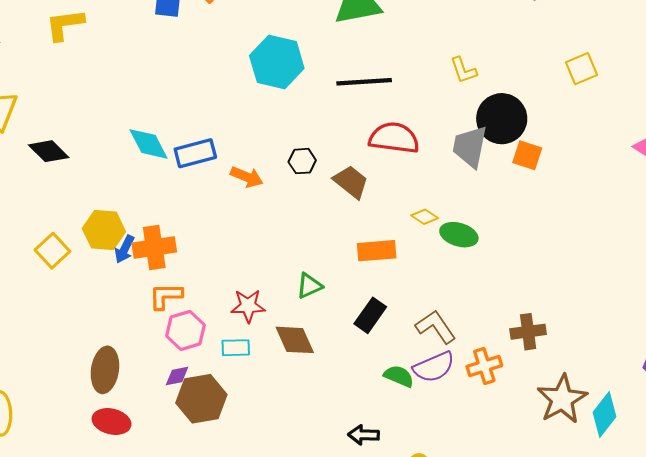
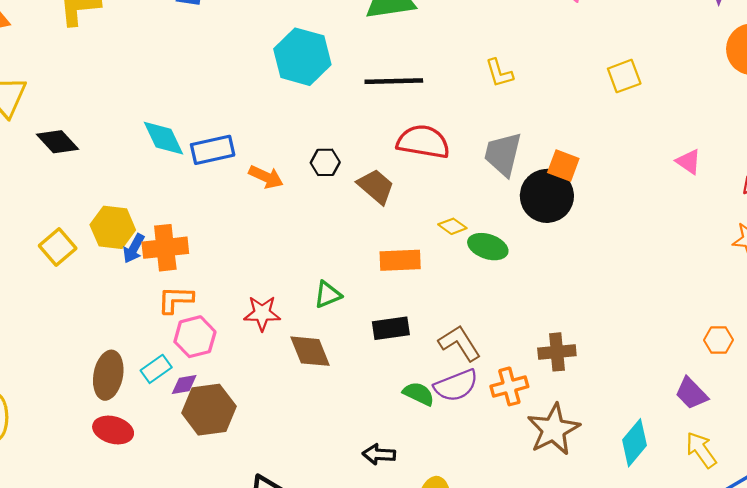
black circle: (502, 119) -> (547, 196), moved
black rectangle: (370, 315) -> (391, 328), turned 44
cyan rectangle: (236, 348) -> (156, 369), moved, turned -36
brown star: (562, 399) -> (553, 429), moved

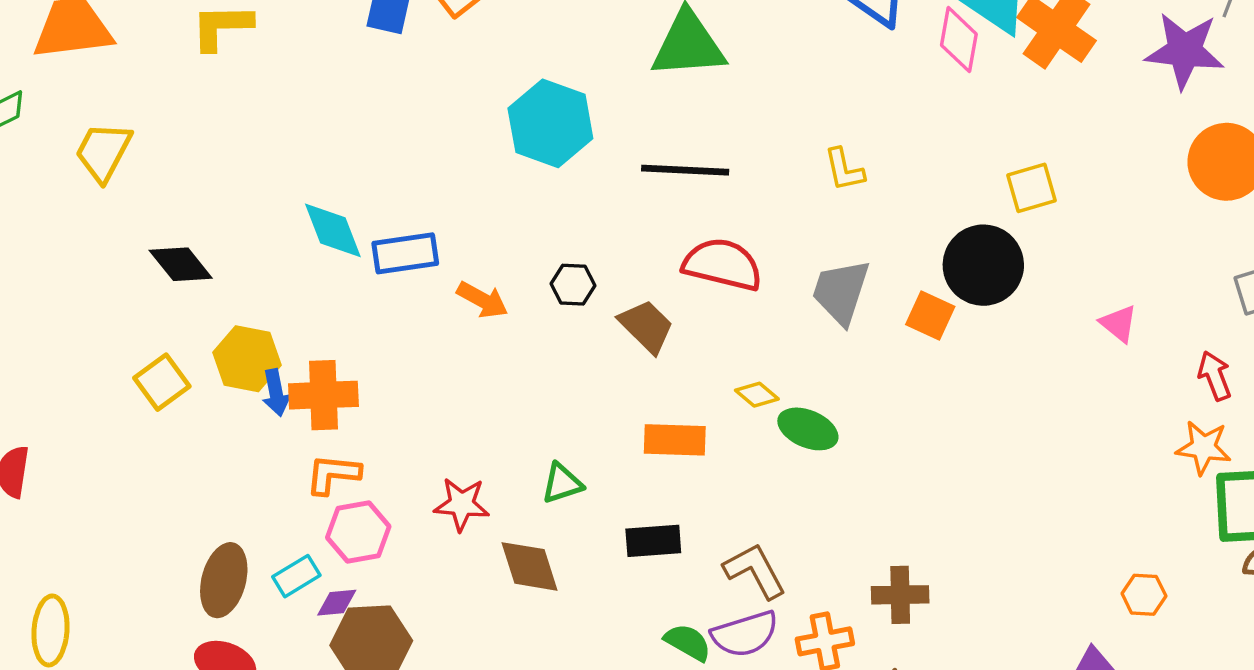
black diamond: (58, 142) -> (181, 264), moved
black circle: (547, 196) -> (983, 265), moved
blue arrow: (134, 248) -> (276, 393), turned -44

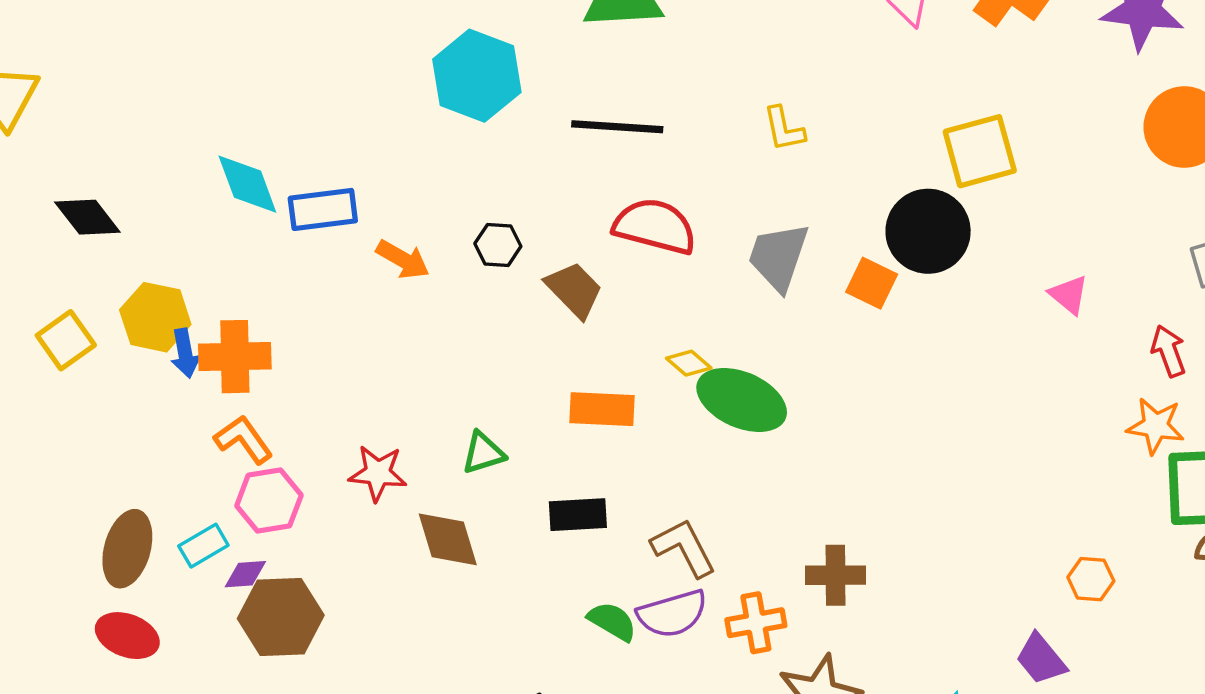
yellow square: (1031, 188) -> (980, 151), size x1.4
green ellipse: (808, 429) -> (742, 400), size x1.4
orange L-shape: (333, 474) -> (243, 439), turned 48

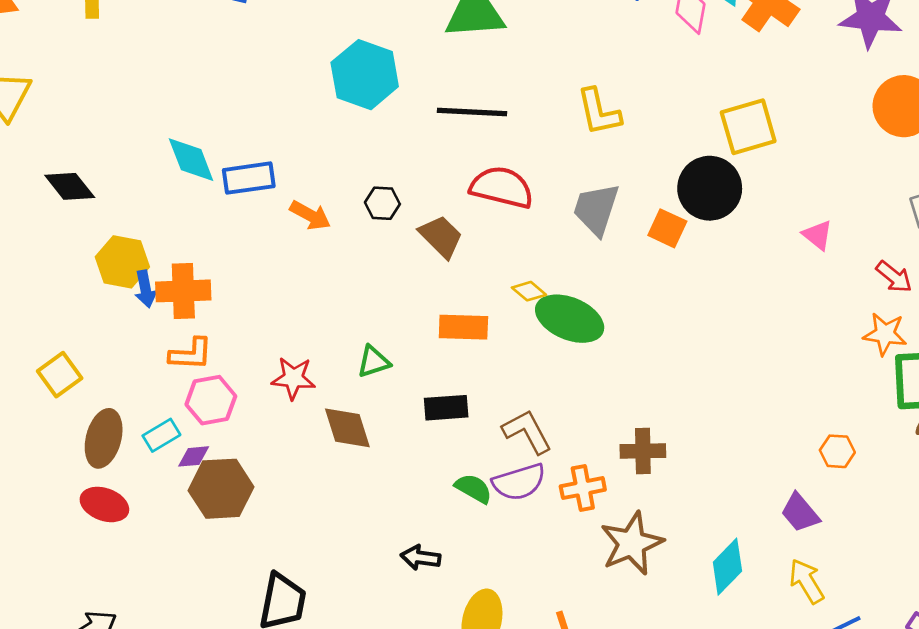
yellow L-shape: (784, 129) -> (599, 112), size x1.4
yellow square: (66, 340) -> (60, 375), moved
red arrow: (1169, 351) -> (894, 277), turned 150
orange L-shape: (243, 439) -> (191, 354), turned 129

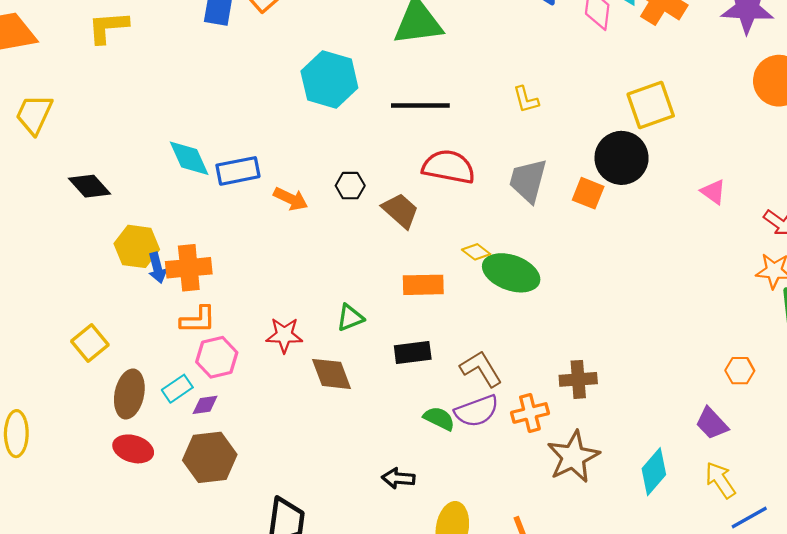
yellow L-shape: (599, 112) -> (526, 100), size x0.7
brown hexagon: (221, 489) -> (210, 457), moved

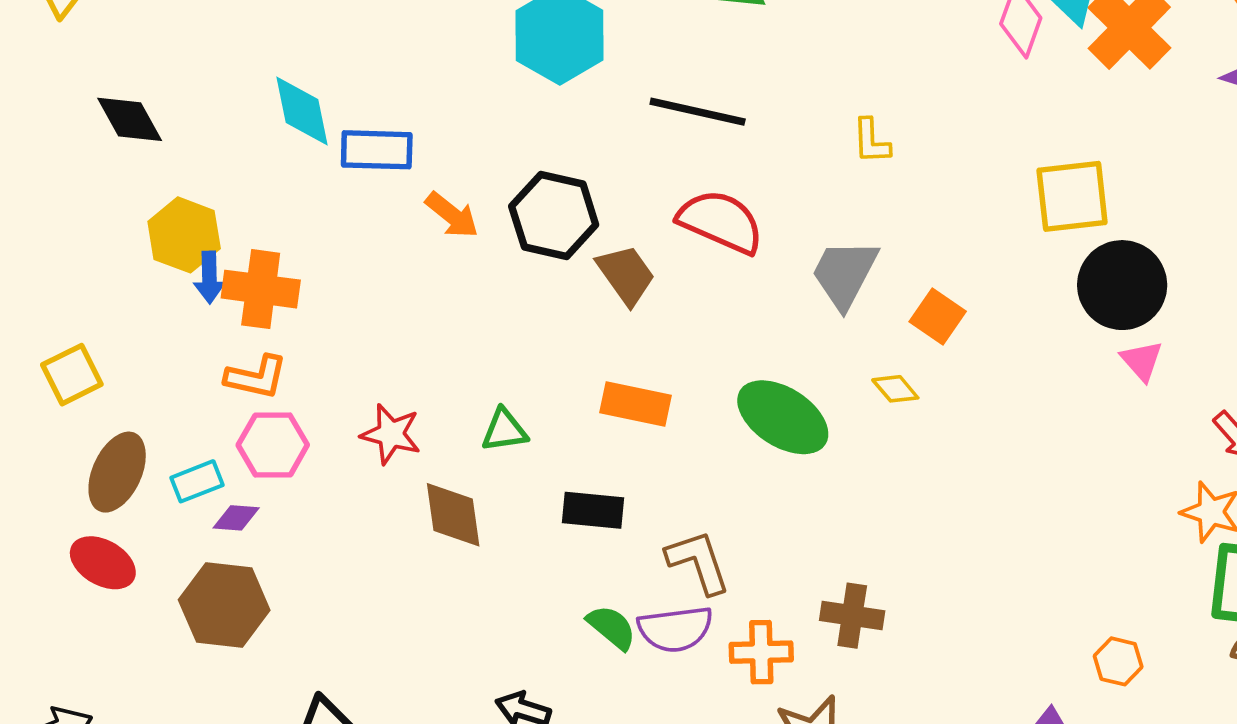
black circle: (622, 158) -> (1122, 285), moved
black hexagon: (350, 186) -> (554, 216), size x1.8
yellow diamond: (476, 252) -> (895, 389), moved

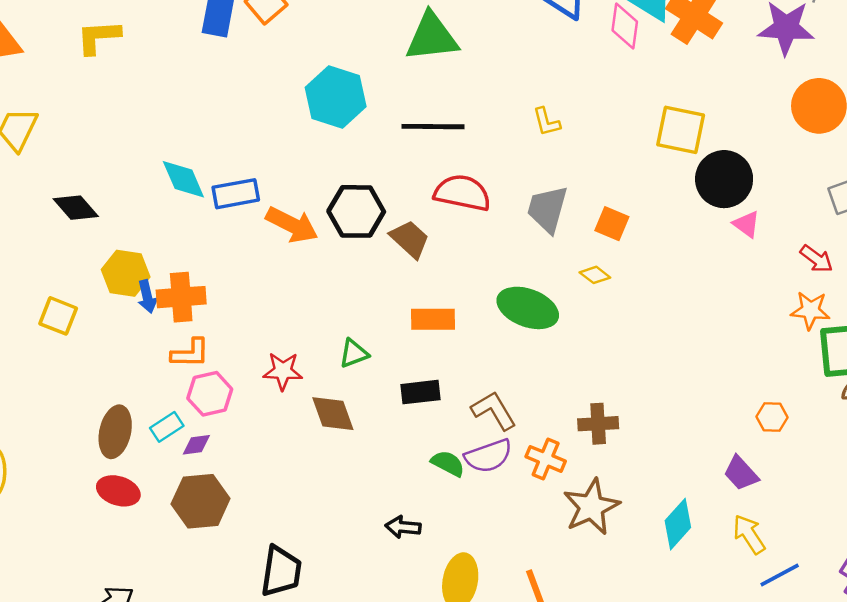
yellow square: (1072, 196) -> (681, 130), turned 30
orange arrow: (452, 215) -> (292, 225), size x1.4
yellow square: (72, 375) -> (58, 316), moved, turned -30
orange cross: (761, 652) -> (546, 459), turned 36

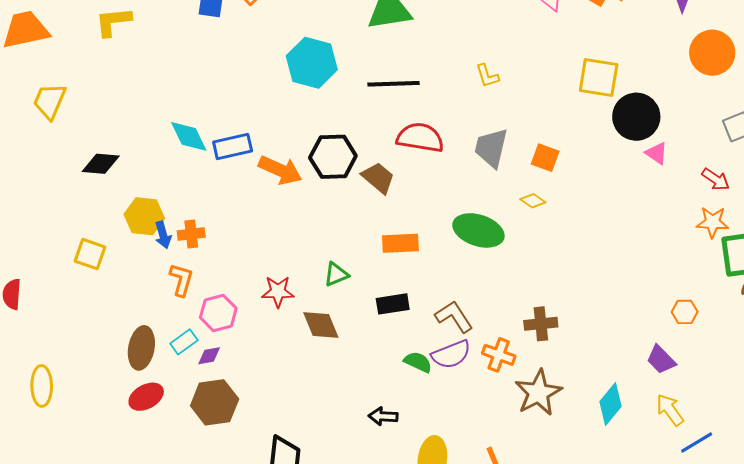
black diamond: (76, 208) -> (101, 164), turned -42
orange cross: (181, 297) -> (191, 234), size x0.7
orange L-shape: (190, 353) -> (181, 280), moved, turned -72
red ellipse: (118, 491) -> (146, 397), turned -44

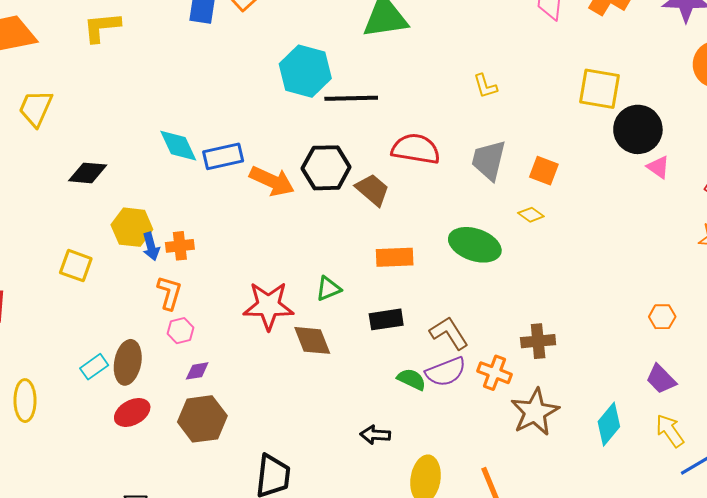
black line: (393, 84) -> (351, 98), moved
red star: (278, 292) -> (268, 306), size x1.5
orange hexagon: (685, 312) -> (662, 317), moved
pink hexagon: (218, 313) -> (181, 331), moved, size x0.7
cyan rectangle: (184, 342) -> (94, 367), moved

